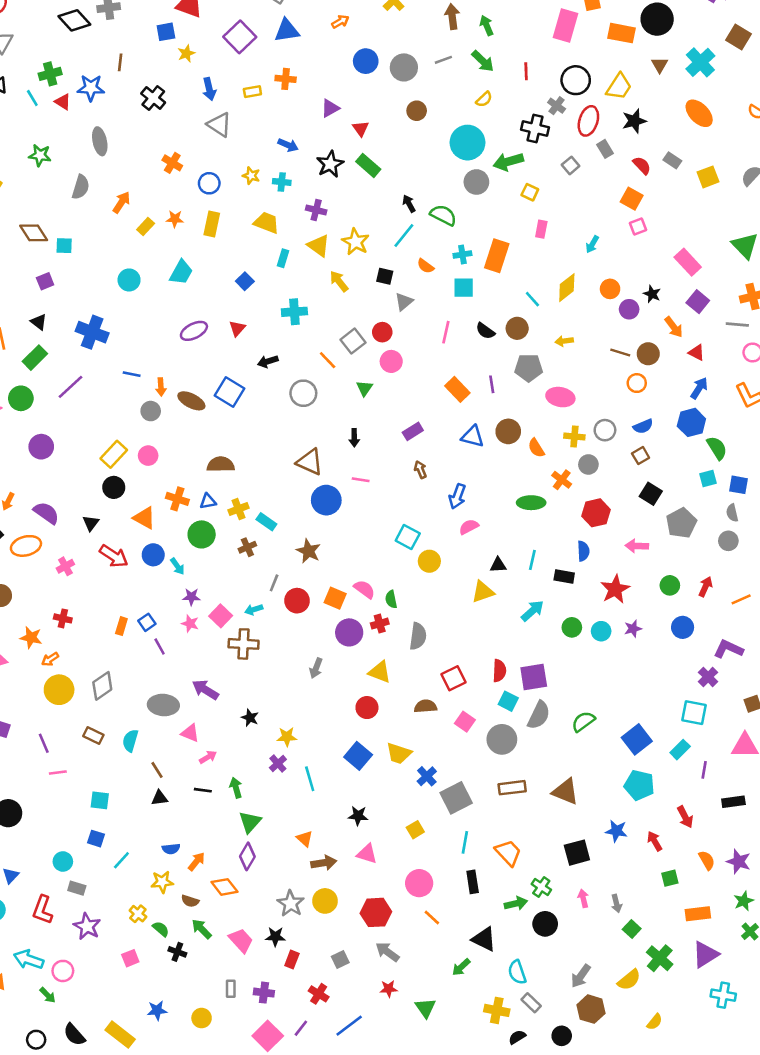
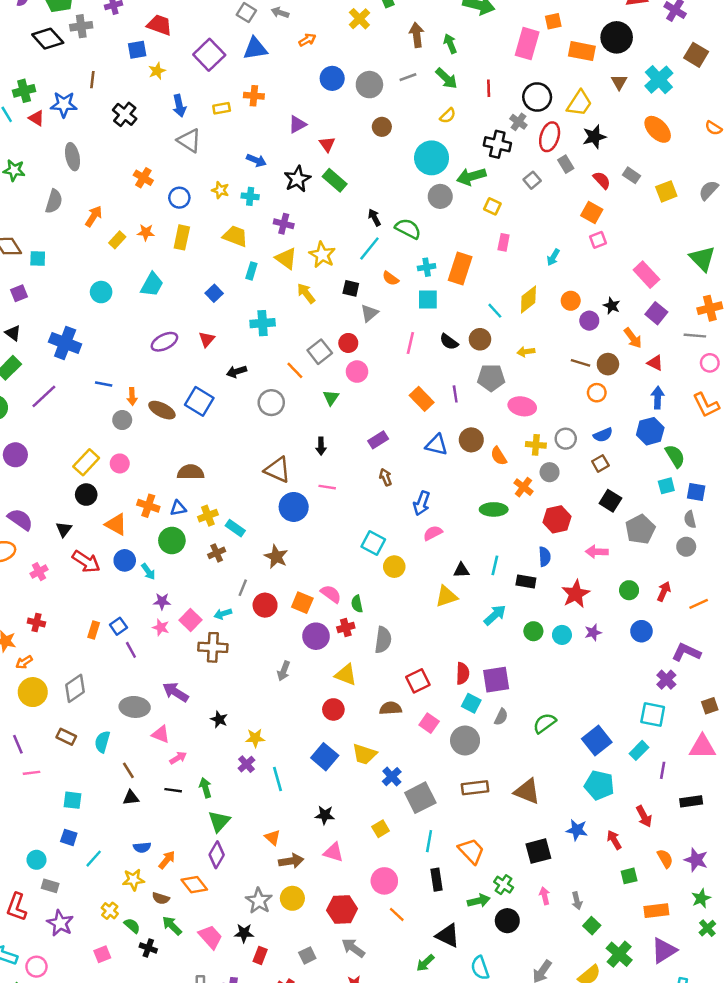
blue arrow: (699, 388) -> (658, 398), turned -30
gray semicircle: (539, 715) -> (501, 717), size x0.6

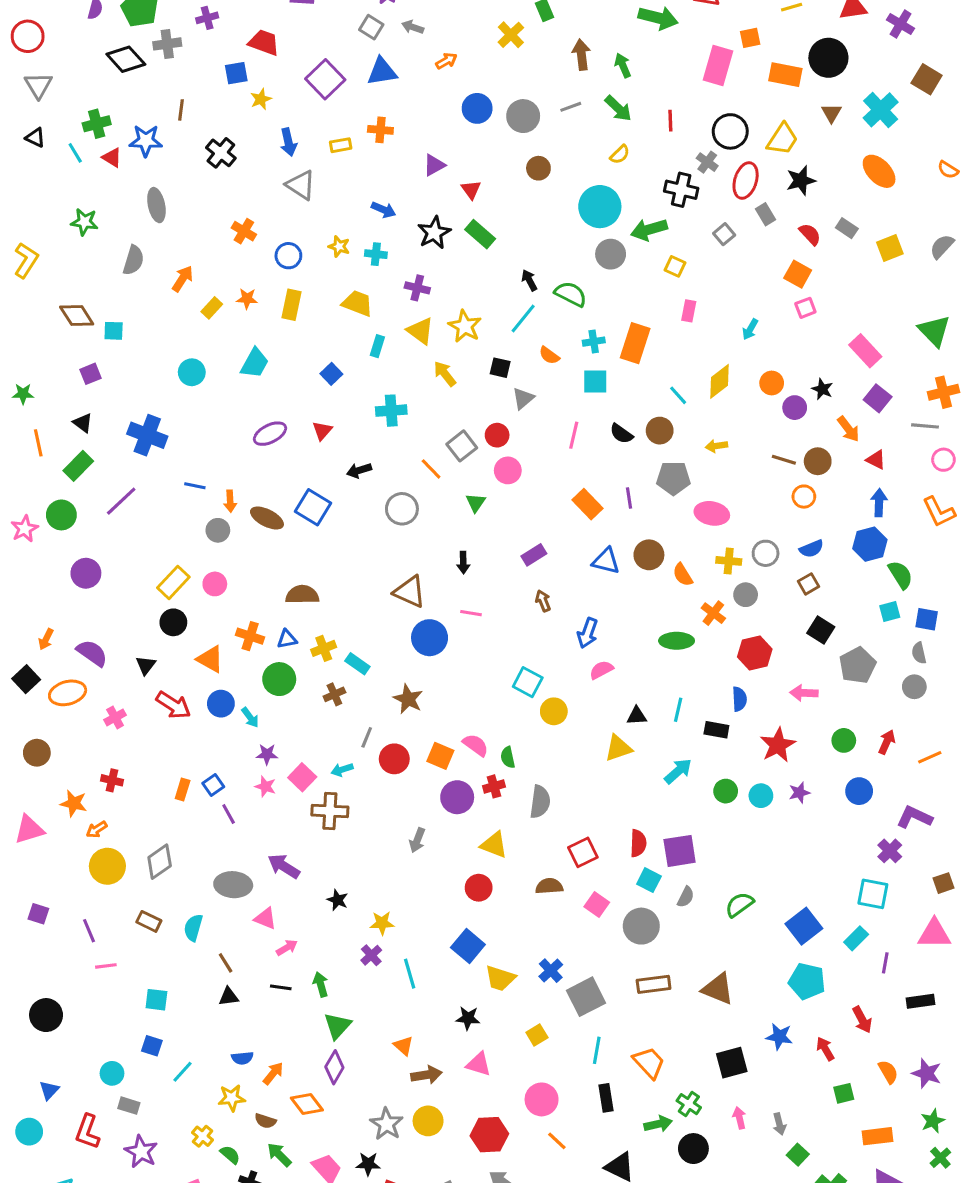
yellow trapezoid: (364, 754) -> (500, 978), moved

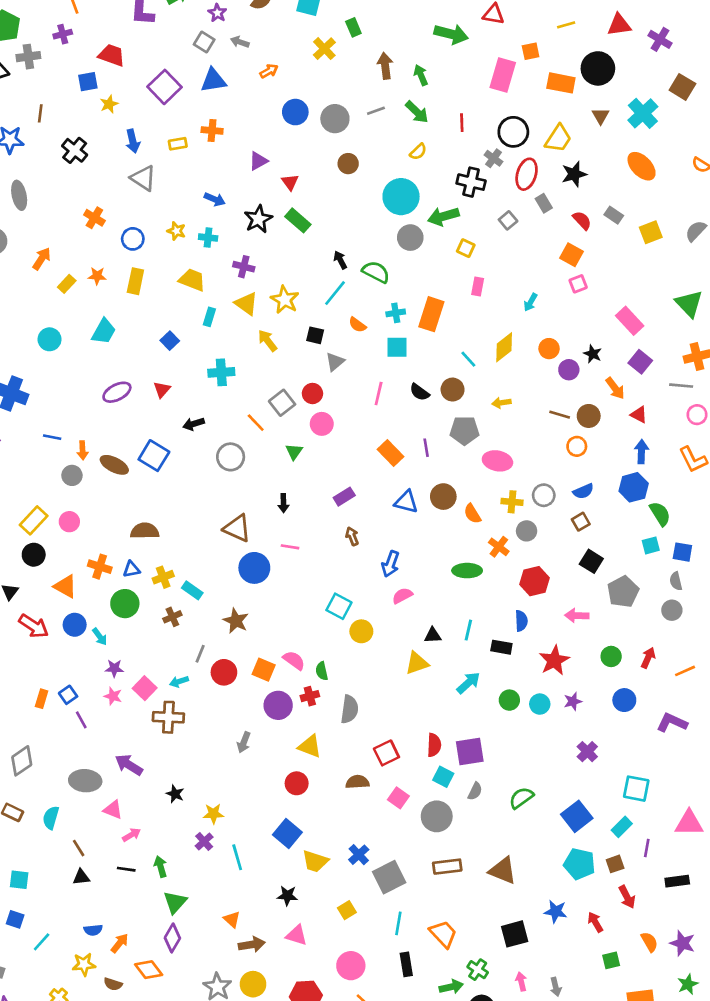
purple cross: (890, 851) -> (587, 752), moved
brown square: (943, 883) -> (615, 864), moved

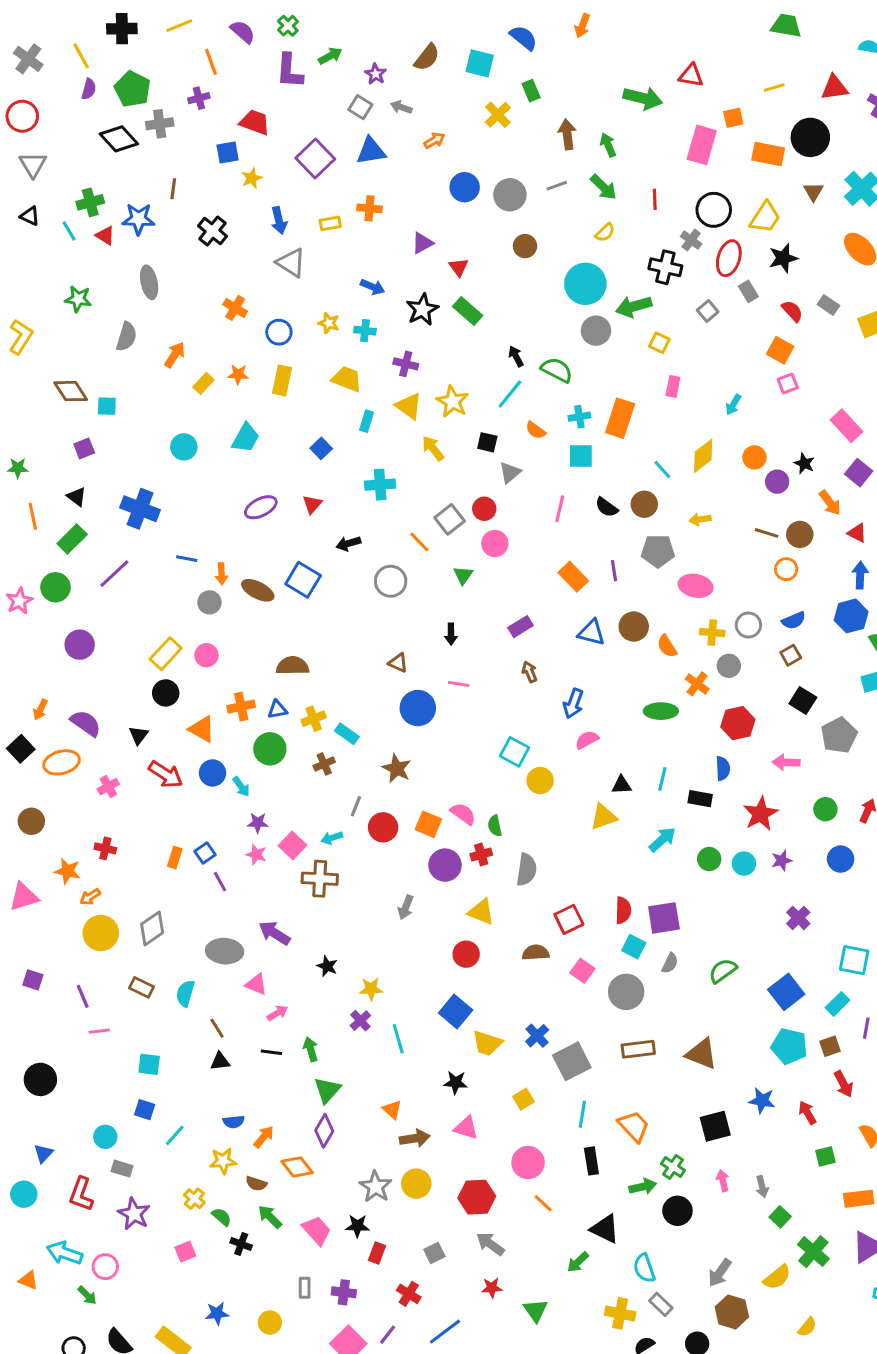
brown triangle: (237, 528) -> (398, 663), size x0.6
orange cross: (100, 567) -> (241, 707), turned -30

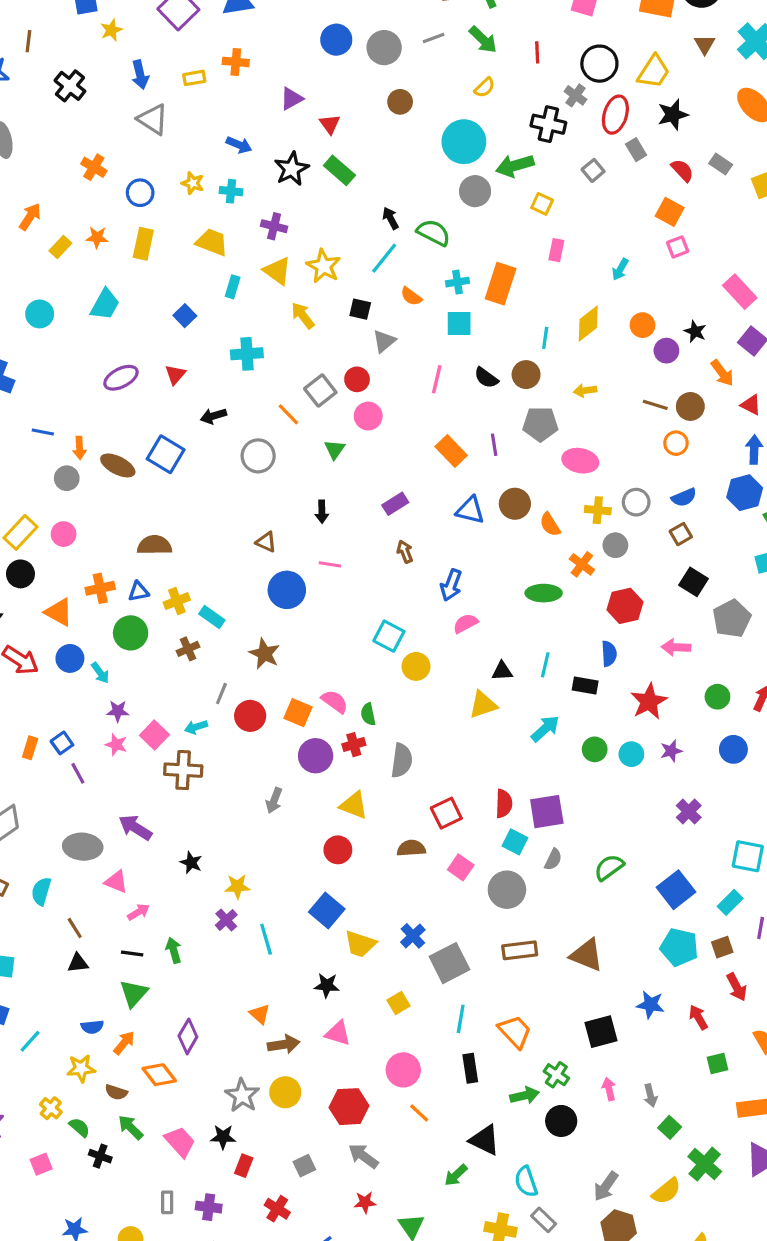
cyan line: (662, 470) -> (545, 338), turned 50
green triangle: (327, 1090) -> (134, 993), moved

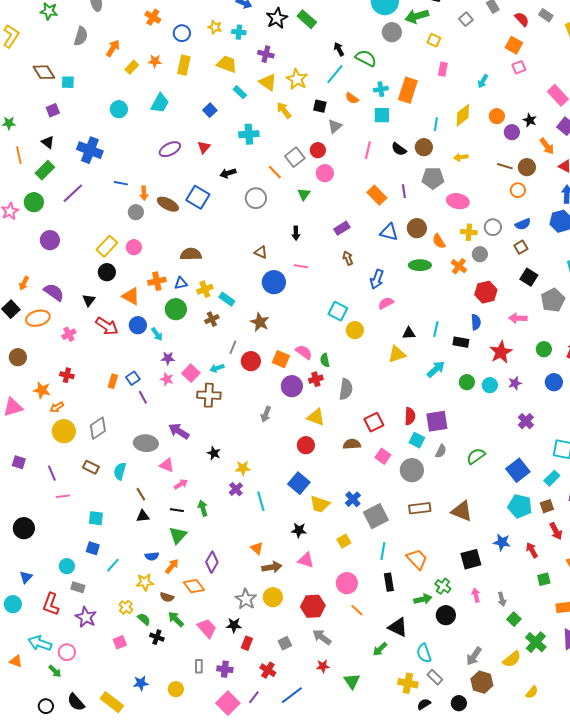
cyan rectangle: (233, 287) -> (240, 92), turned -64
green ellipse: (544, 593) -> (420, 265), moved

